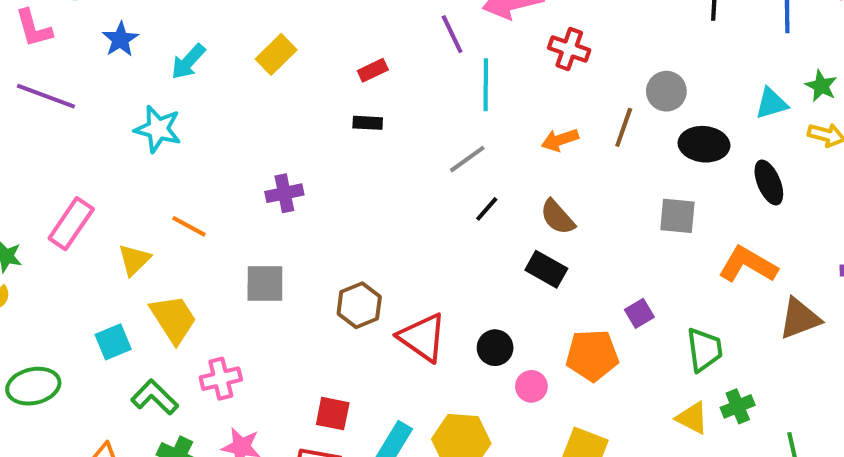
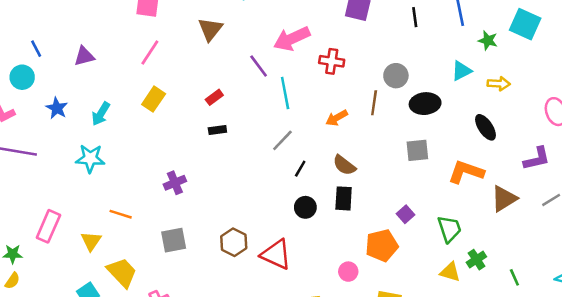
green star: (821, 86) -> (488, 40), moved
black ellipse: (769, 183) -> (485, 127), moved
black rectangle: (546, 269) -> (344, 198), turned 75
black circle: (495, 348) -> (305, 207), moved

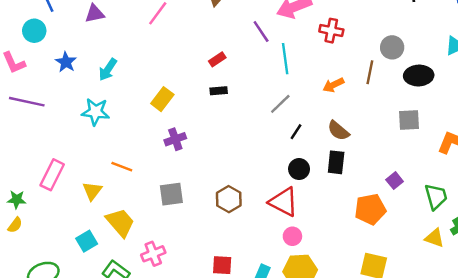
yellow rectangle: (154, 99) -> (162, 99), moved
red triangle: (276, 254) -> (284, 202), moved
pink circle: (348, 272) -> (292, 236), moved

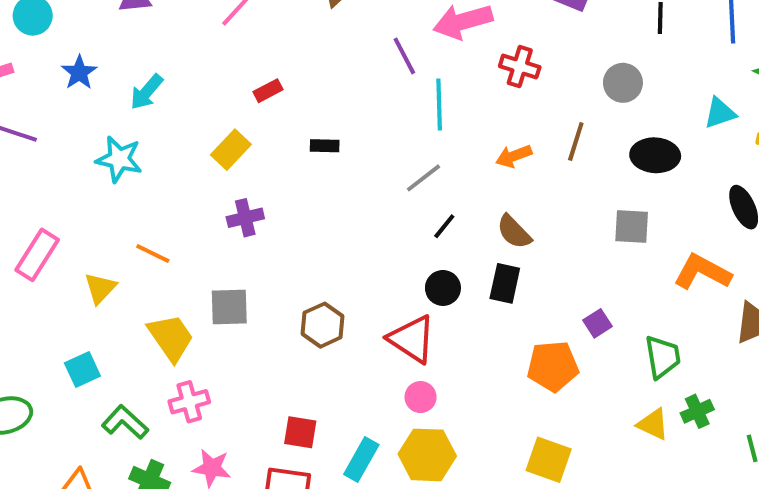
gray circle: (392, 47) -> (623, 83), moved
red rectangle: (217, 59) -> (268, 91), moved
yellow trapezoid: (120, 223) -> (171, 338), moved

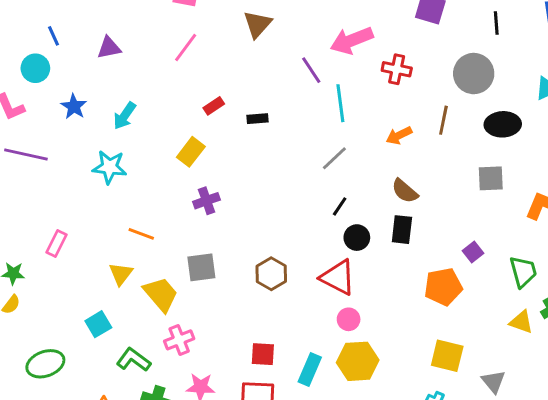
gray circle: (623, 83) -> (474, 74), size x1.4
black rectangle: (325, 146) -> (258, 119), moved
black line: (444, 226) -> (340, 206), moved
pink rectangle: (37, 255) -> (57, 243), size x0.7
yellow triangle: (100, 288) -> (121, 274), moved

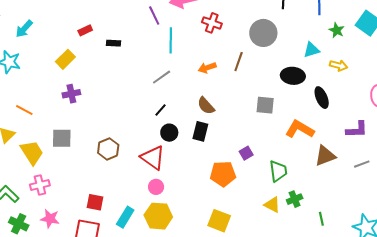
black ellipse: (503, 124) -> (293, 76), moved

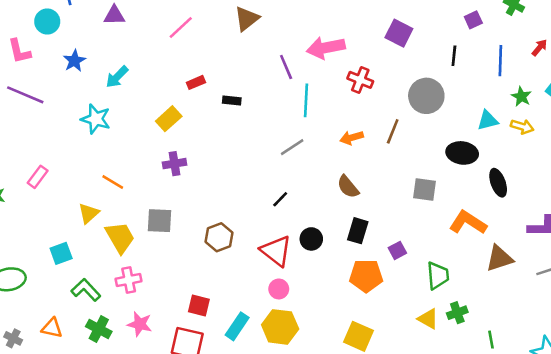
yellow arrow: (339, 65) -> (522, 127), moved
black line: (161, 110) -> (280, 199), moved
black rectangle: (200, 131) -> (358, 231), moved
black circle: (169, 133) -> (311, 239), moved

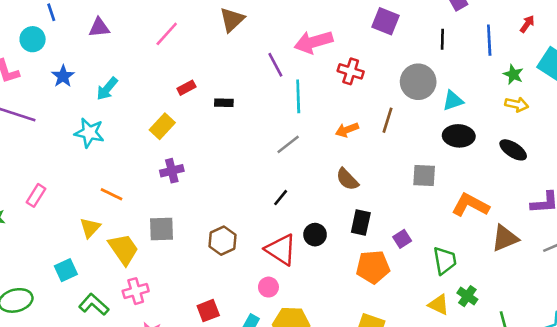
cyan triangle: (488, 120) -> (453, 101), moved
black ellipse: (498, 183) -> (513, 150), moved, turned -32
pink circle: (279, 289) -> (268, 287), moved
red square: (199, 305) -> (208, 311), turned -30
green cross: (457, 313) -> (467, 296), turned -30

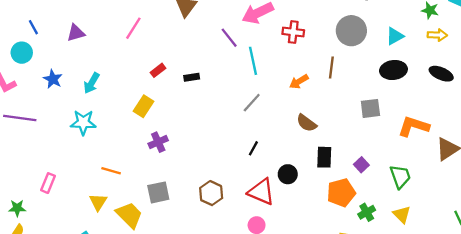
cyan triangle: (453, 101) -> (395, 36), moved
green cross: (467, 296) -> (367, 212), moved, turned 35
yellow triangle: (439, 305) -> (402, 214), turned 30

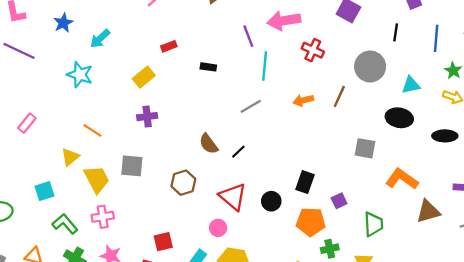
black ellipse: (441, 74) -> (445, 136), turned -40
black rectangle: (192, 77) -> (208, 67), moved
brown semicircle: (307, 123) -> (209, 144), moved
black circle: (288, 174) -> (271, 201), moved

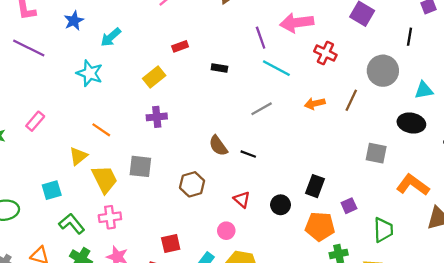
cyan line: (265, 66) -> (276, 68), turned -68
black line: (238, 152) -> (248, 154), turned 63
red triangle: (233, 197) -> (242, 200), size x0.6

